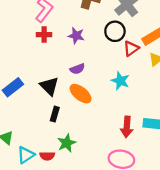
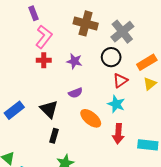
red triangle: (131, 48) -> (120, 81), moved
orange ellipse: (81, 94) -> (91, 118), moved
red arrow: (127, 127) -> (118, 134), moved

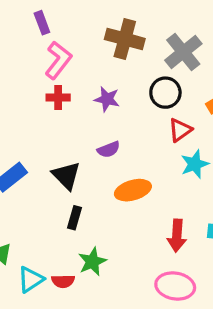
cyan star: (116, 104) -> (195, 164), moved, turned 30
orange ellipse: (91, 118) -> (133, 190), turned -55
red arrow: (118, 134) -> (177, 236), moved

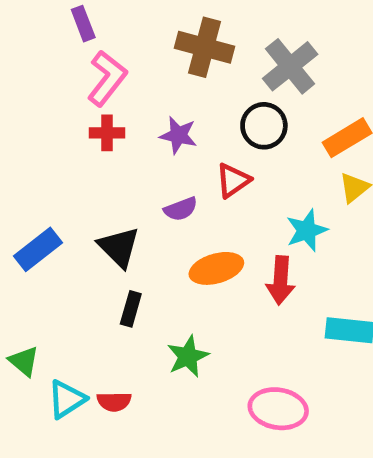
red triangle: (180, 130) -> (233, 180), moved
red arrow: (177, 236) -> (281, 280), moved
green star: (92, 262) -> (188, 356), moved

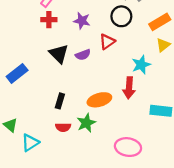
black triangle: (119, 247) -> (59, 54), moved
orange ellipse: (216, 268) -> (99, 100), moved
red semicircle: (114, 402) -> (63, 127), moved

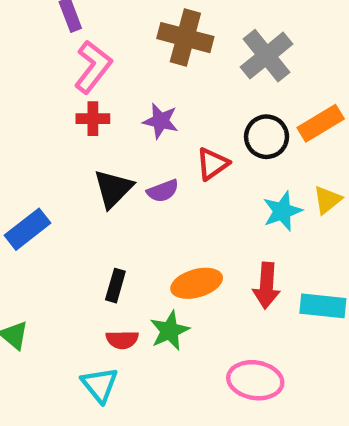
black circle: (121, 16) -> (267, 137), moved
yellow triangle: (163, 45) -> (327, 200), moved
black triangle: (59, 54) -> (113, 189), turned 30
red arrow: (129, 88) -> (267, 286), moved
cyan triangle: (30, 143) -> (100, 385), moved, turned -36

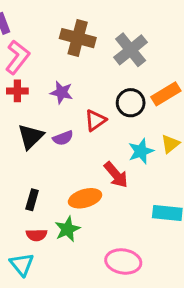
red arrow: (267, 286) -> (116, 175), moved, turned -44

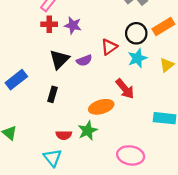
purple star: (62, 92) -> (73, 25), moved
cyan star: (141, 151) -> (137, 58), moved
black rectangle: (32, 200) -> (53, 94), moved

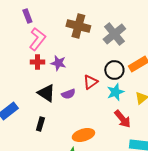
black triangle: (59, 59) -> (46, 93), turned -42
red arrow: (125, 89) -> (122, 119), moved

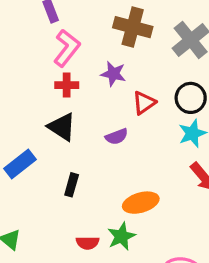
purple star: (58, 63) -> (113, 74), moved
red triangle: (90, 82) -> (144, 103), moved
black triangle: (46, 93) -> (62, 127), moved

